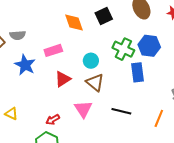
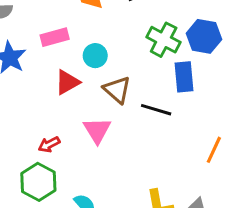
cyan circle: (91, 61) -> (95, 56), moved
black line: (121, 111) -> (156, 110), moved

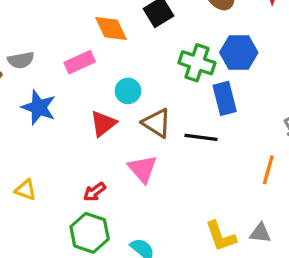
pink rectangle: (55, 37) -> (80, 62), moved

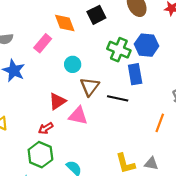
pink rectangle: (80, 62) -> (43, 43), turned -30
red triangle: (103, 123) -> (57, 101), moved
brown triangle: (157, 123) -> (90, 87), turned 30
pink triangle: (143, 169) -> (78, 116), turned -42

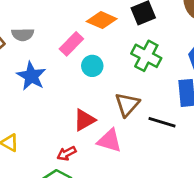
orange diamond: (65, 23) -> (102, 20), turned -50
green cross: (119, 50) -> (146, 56), moved
cyan circle: (73, 64) -> (92, 66), moved

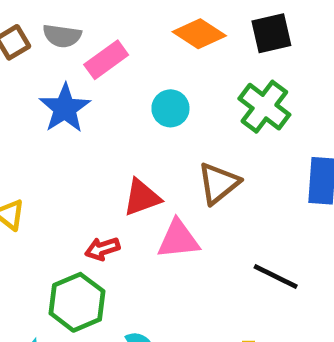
pink rectangle: (71, 44) -> (106, 60), moved
black line: (162, 122) -> (276, 277), moved
pink triangle: (109, 141) -> (178, 239), turned -32

